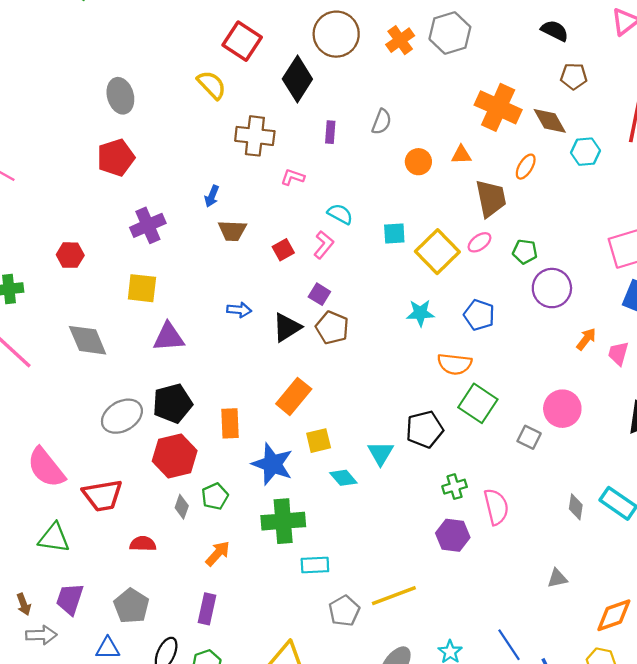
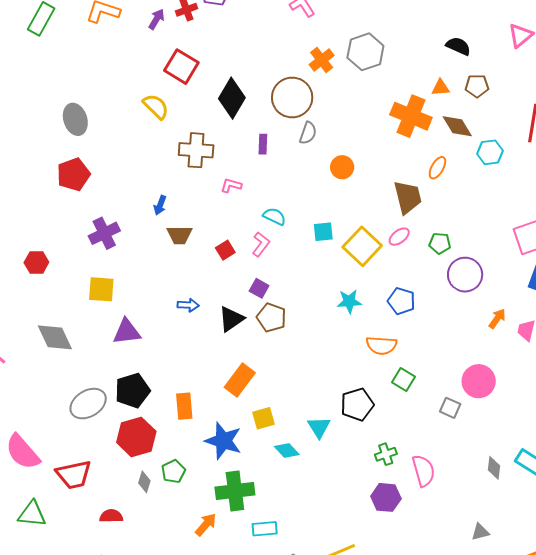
brown circle: (336, 34) -> (292, 98), moved
orange triangle: (461, 155) -> (441, 88), moved
green square: (478, 403) -> (403, 380), size x0.7
orange arrow: (218, 553) -> (206, 525), moved

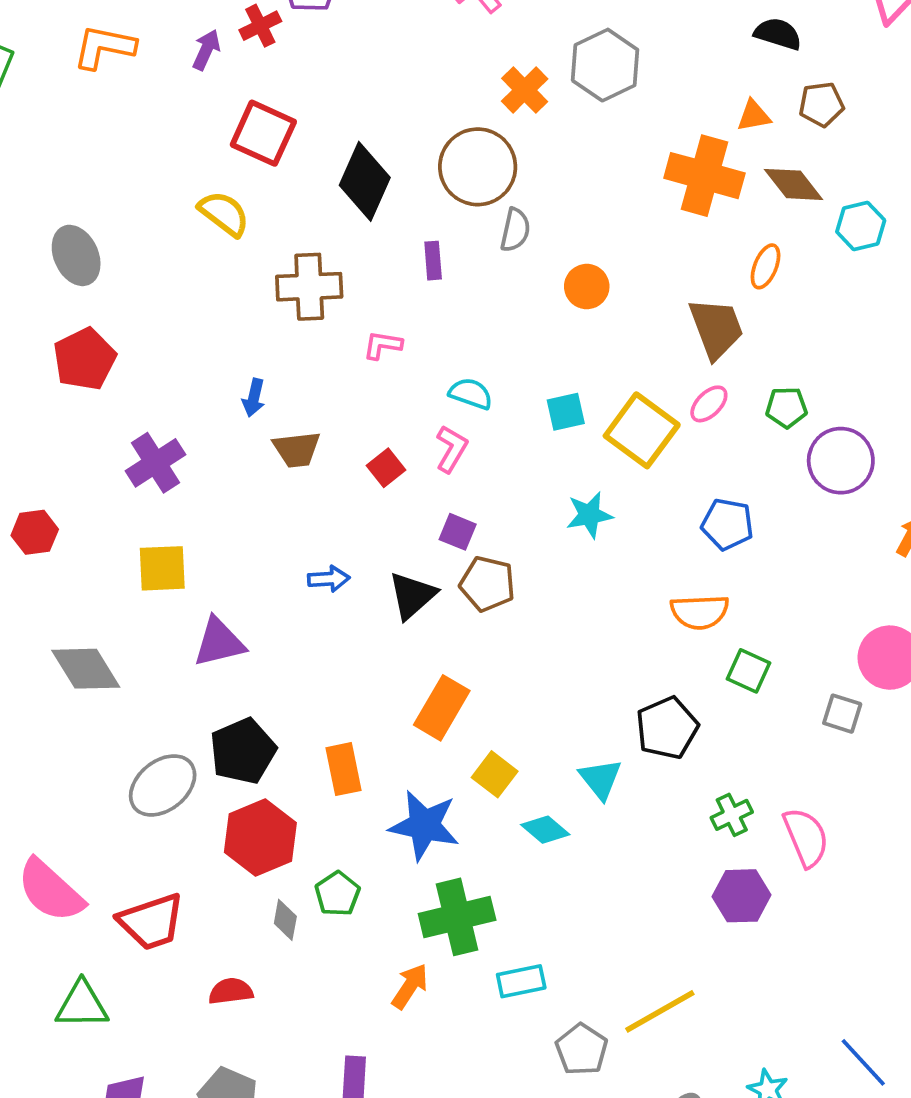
cyan star: (349, 301) -> (589, 515), moved
yellow square: (263, 418) -> (495, 774), turned -30

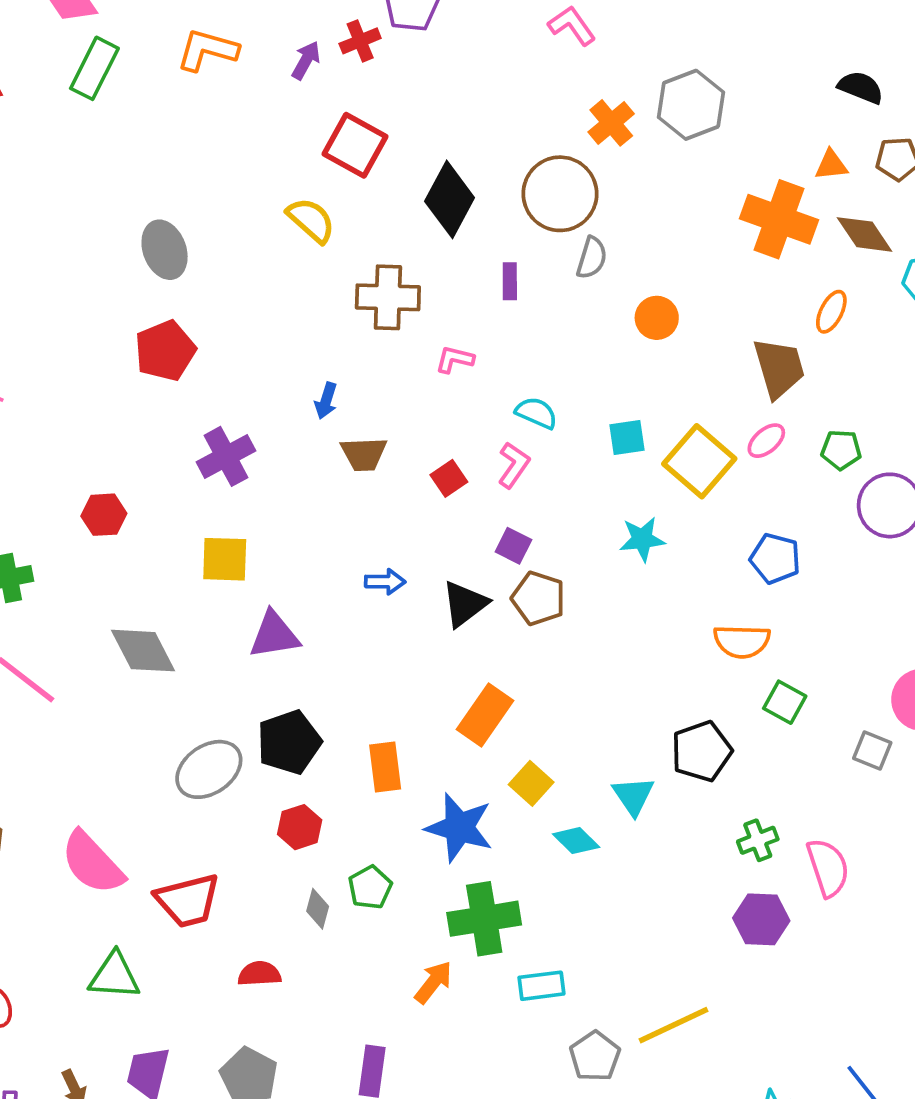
red hexagon: (260, 837) -> (300, 827), size x0.6

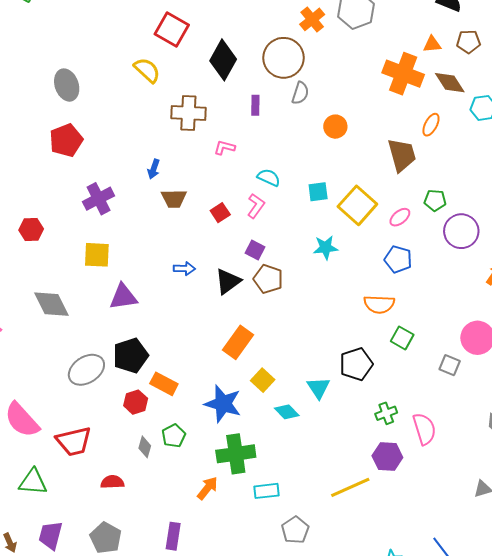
pink ellipse: (766, 441) -> (400, 217), moved
orange rectangle: (385, 767) -> (164, 384), moved, turned -56
yellow line: (673, 1025) -> (350, 487), moved

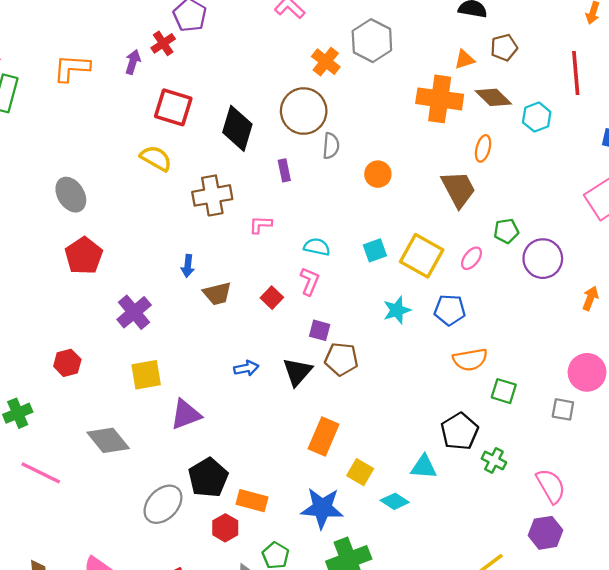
blue pentagon: (398, 259) -> (450, 310), moved
cyan triangle: (318, 388) -> (424, 467), turned -40
green cross: (386, 413) -> (494, 460), moved, turned -30
purple hexagon: (387, 457) -> (546, 533), moved

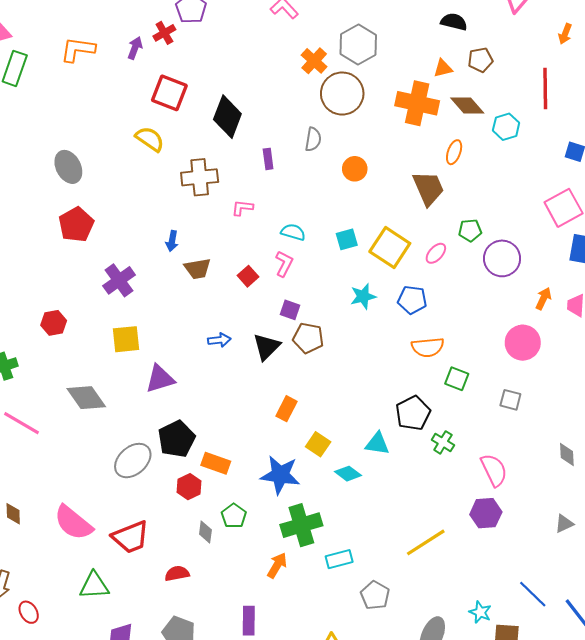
brown circle: (304, 111) -> (342, 94), moved
pink circle: (587, 372) -> (523, 343), moved
orange rectangle: (324, 437) -> (286, 409), size x0.7

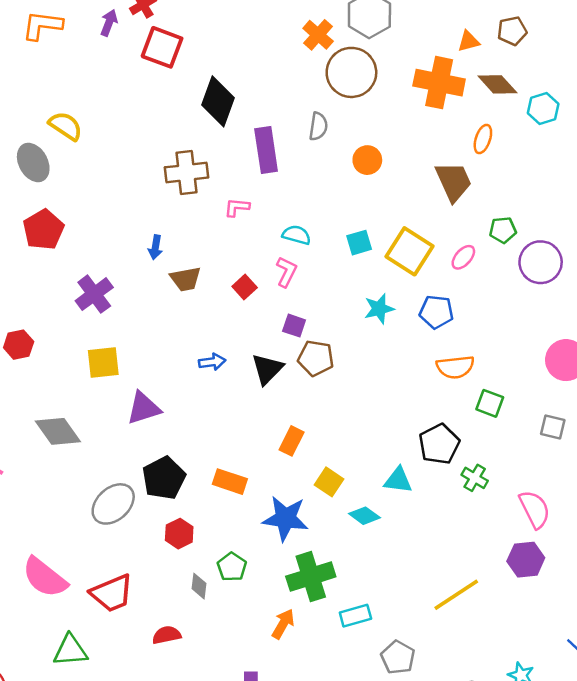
red square: (169, 93) -> (162, 47), moved
yellow semicircle: (150, 139) -> (66, 126), moved
purple rectangle: (268, 159) -> (266, 150), size x1.8
orange rectangle: (216, 463) -> (230, 482), moved

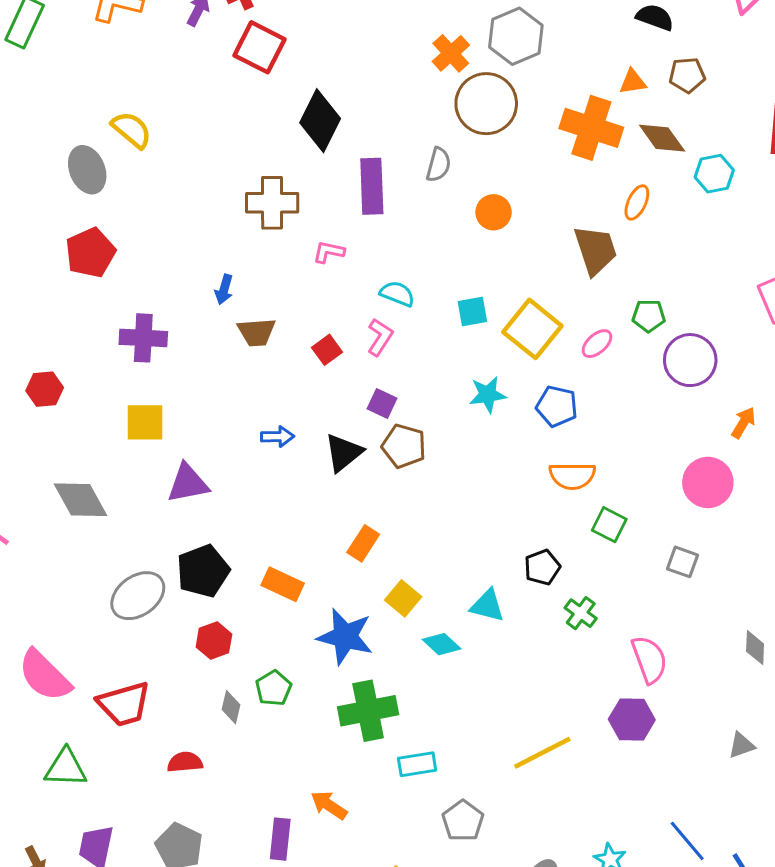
purple cross: (94, 294) -> (143, 338), turned 33
black pentagon: (439, 444) -> (542, 567), size x0.7
orange arrow: (283, 624) -> (329, 805), moved, turned -92

